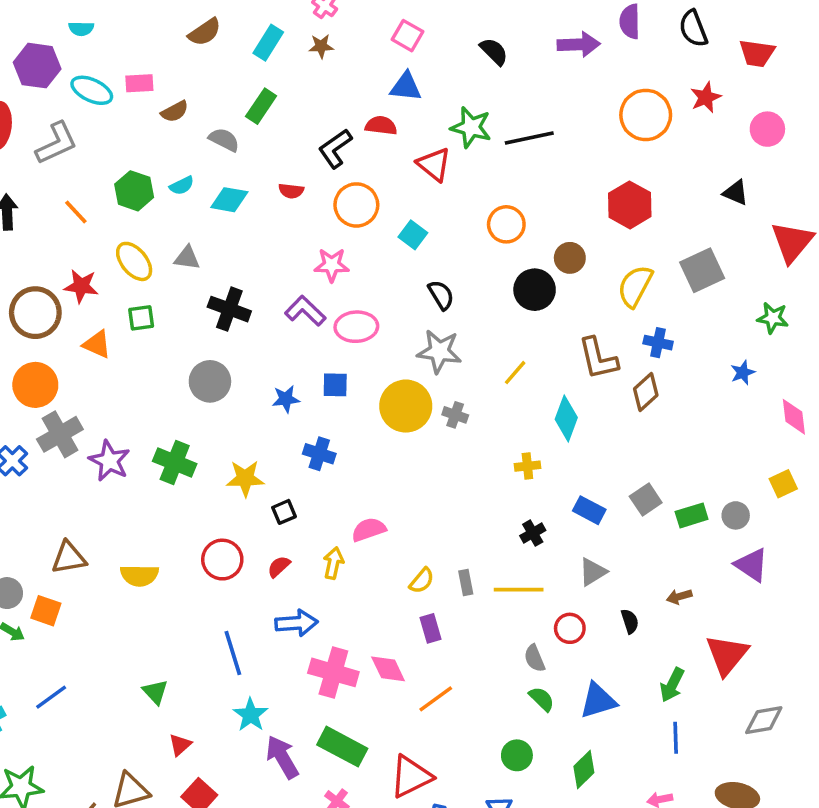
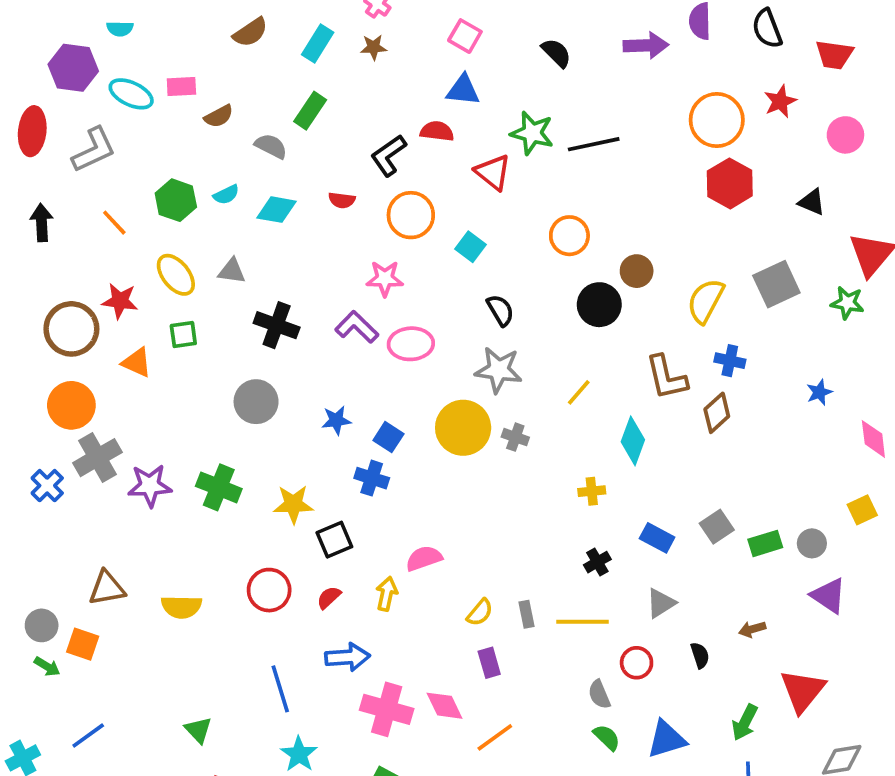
red hexagon: (630, 205) -> (730, 183), moved
green star: (773, 318) -> (847, 303), moved
blue square: (335, 385) -> (388, 437), moved, turned 32
purple star: (109, 461) -> (150, 486), turned -30
black square: (284, 512) -> (334, 540), size x1.4

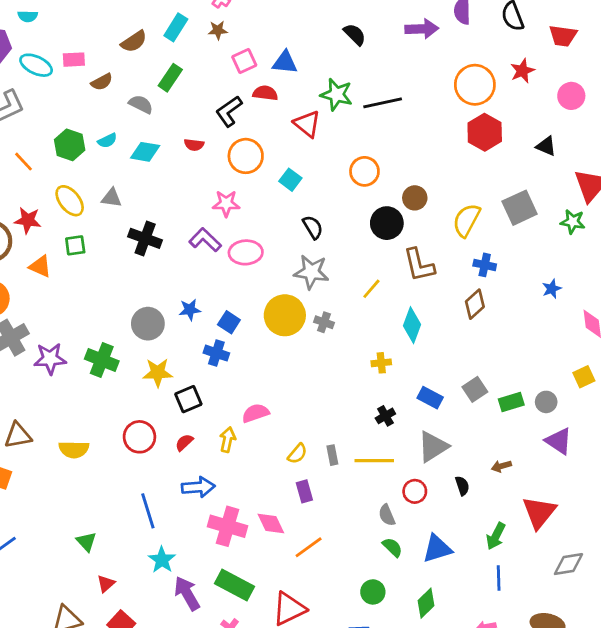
brown semicircle: (250, 32) -> (134, 41), moved
pink square: (465, 36) -> (244, 61), moved, turned 35
brown L-shape: (666, 377) -> (419, 265), moved
gray circle: (256, 402) -> (148, 324), moved
gray triangle: (661, 603) -> (433, 447), size x1.4

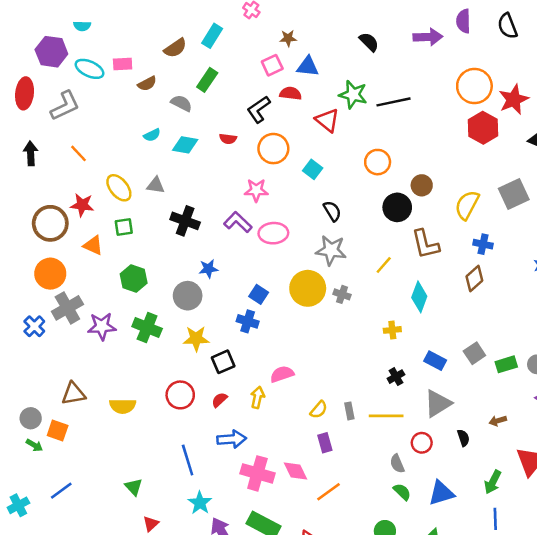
brown star: (218, 30) -> (288, 38), moved
red star: (522, 71) -> (514, 100), moved, size x1.4
green hexagon: (70, 145) -> (134, 278), moved
blue star: (190, 310) -> (208, 269), moved

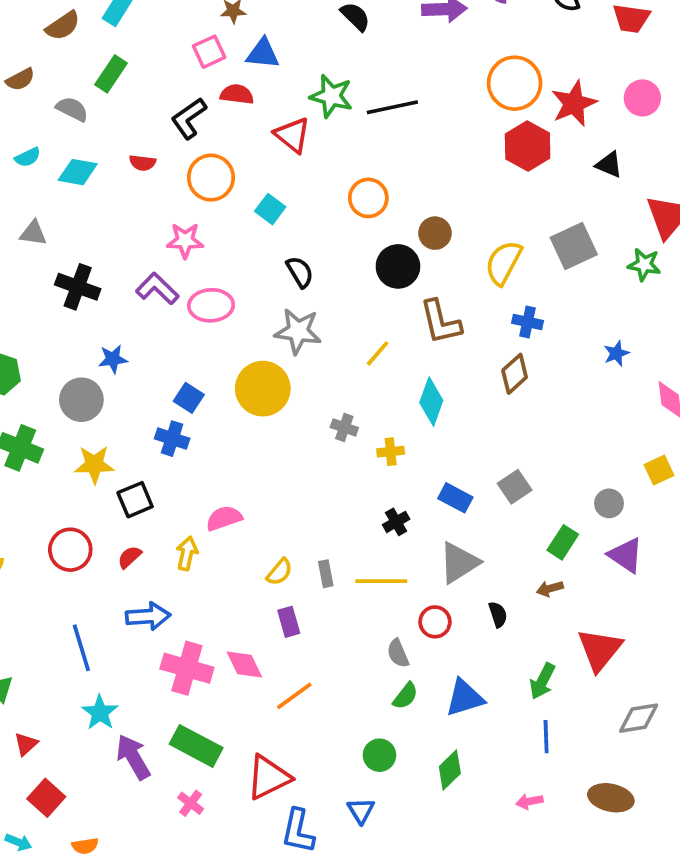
gray cross: (342, 294) -> (344, 427), moved
green rectangle: (506, 364) -> (563, 542), moved, turned -40
green semicircle: (402, 492) -> (405, 696), turned 84

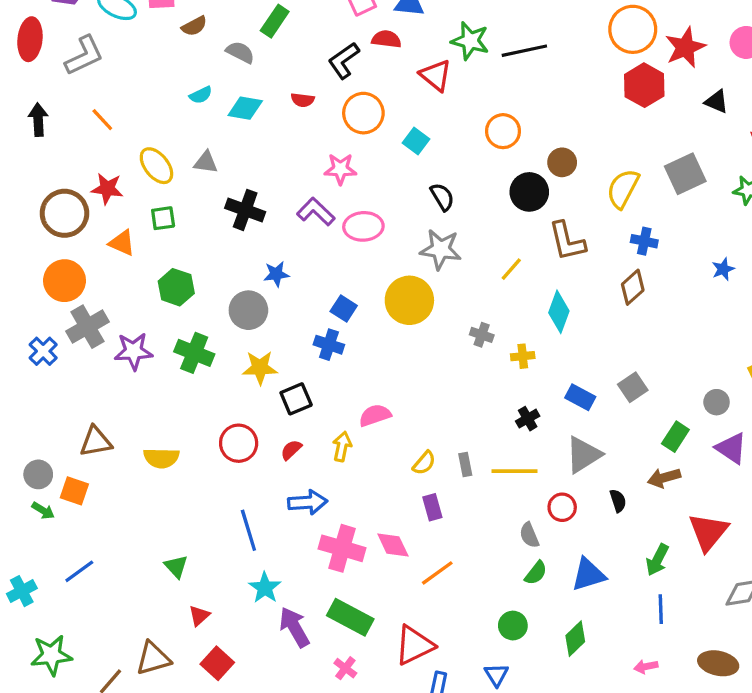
brown arrow: (550, 589) -> (664, 478), size x1.4

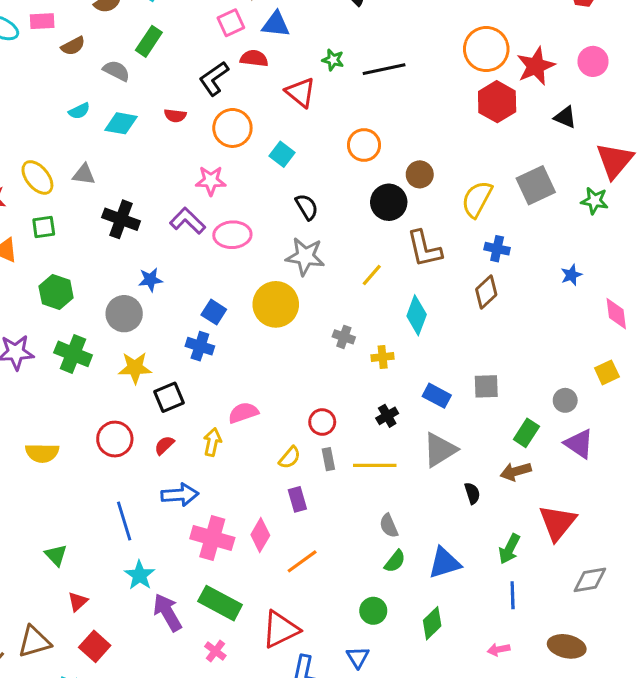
green star: (470, 41) -> (333, 60), size x0.6
gray square: (633, 387) -> (486, 386), turned 32
red circle: (562, 507) -> (322, 422), moved
pink diamond: (393, 545) -> (260, 535), turned 56

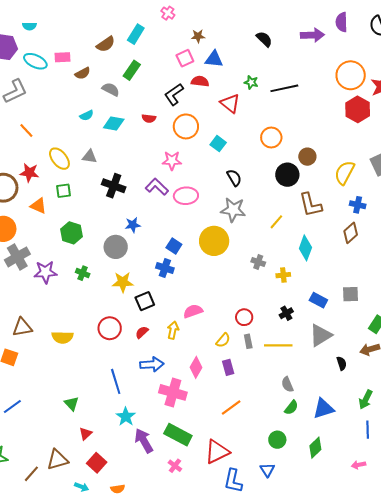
green cross: (73, 354) -> (83, 273), size x0.6
pink diamond: (260, 535) -> (196, 367), moved

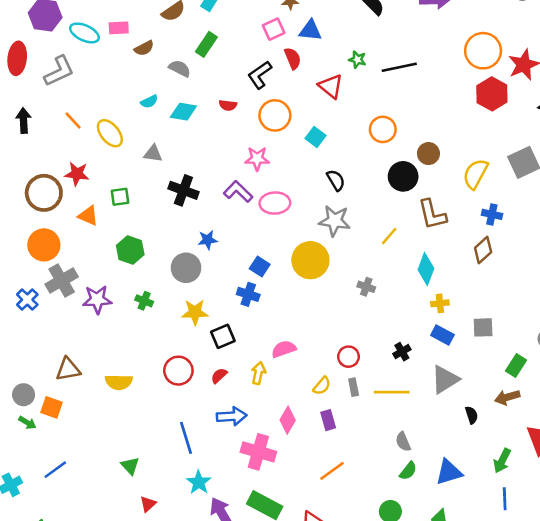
red semicircle: (200, 81) -> (293, 58), turned 60
yellow ellipse: (59, 159) -> (110, 133), moved
yellow cross: (283, 275) -> (440, 303), moved

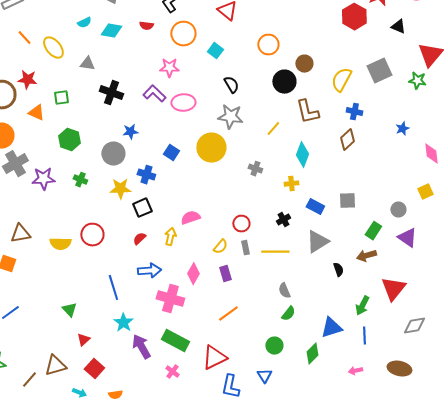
blue cross: (248, 294) -> (146, 175), moved
yellow cross: (440, 303) -> (291, 184), moved
red circle: (178, 371) -> (92, 235), moved
blue triangle: (449, 472) -> (331, 328), moved

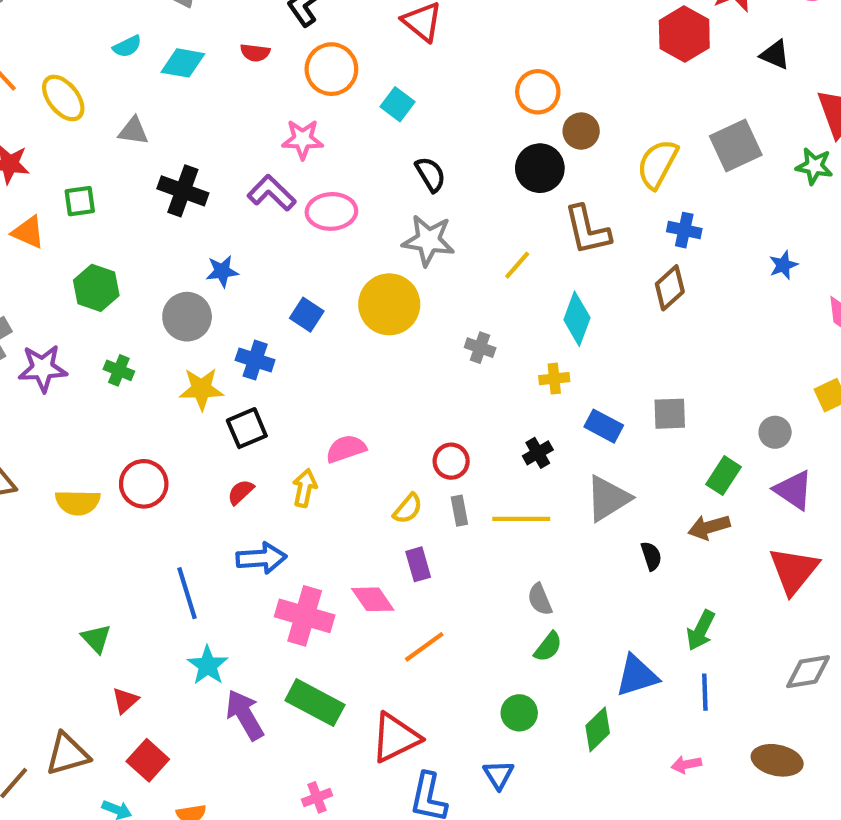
orange circle: (268, 45) -> (538, 92), moved
pink diamond: (193, 274) -> (373, 599), moved, turned -65
red triangle: (393, 289) -> (794, 570), moved
pink cross: (172, 372) -> (317, 797), moved, turned 32

